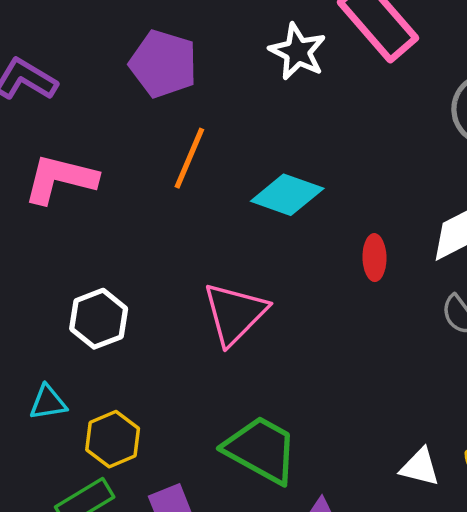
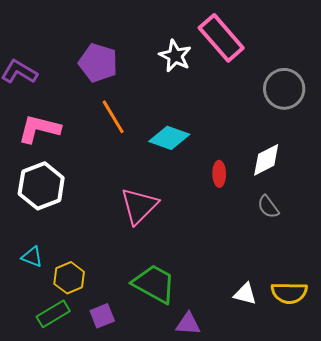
orange line: (189, 158) -> (113, 117), turned -54
white hexagon: (99, 319) -> (41, 186), moved, size x1.4
cyan triangle: (48, 402) -> (32, 257), turned 30

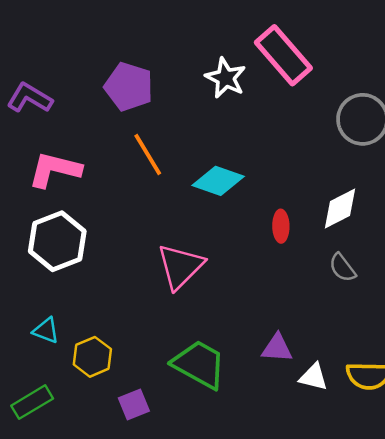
green rectangle: (53, 314) -> (32, 402), moved
purple triangle: (188, 324) -> (277, 348), moved

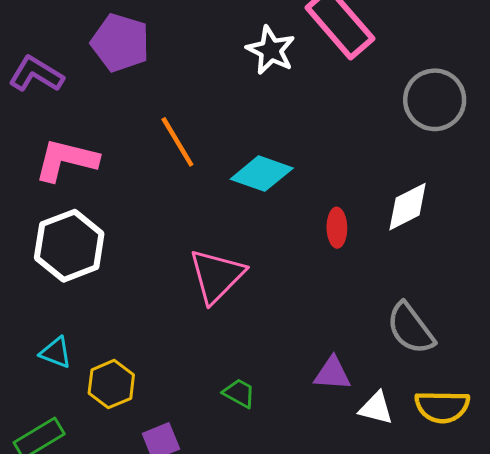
purple pentagon: (129, 87) -> (120, 43), moved
gray semicircle: (342, 268) -> (411, 328), moved, size x1.5
green trapezoid: (199, 364) -> (239, 393), size x0.5

